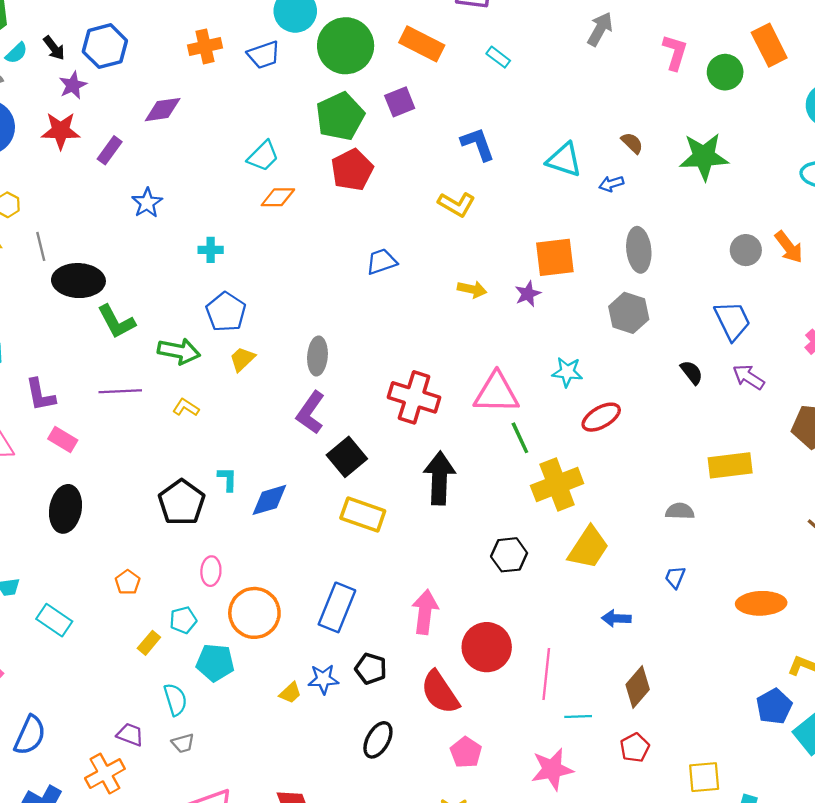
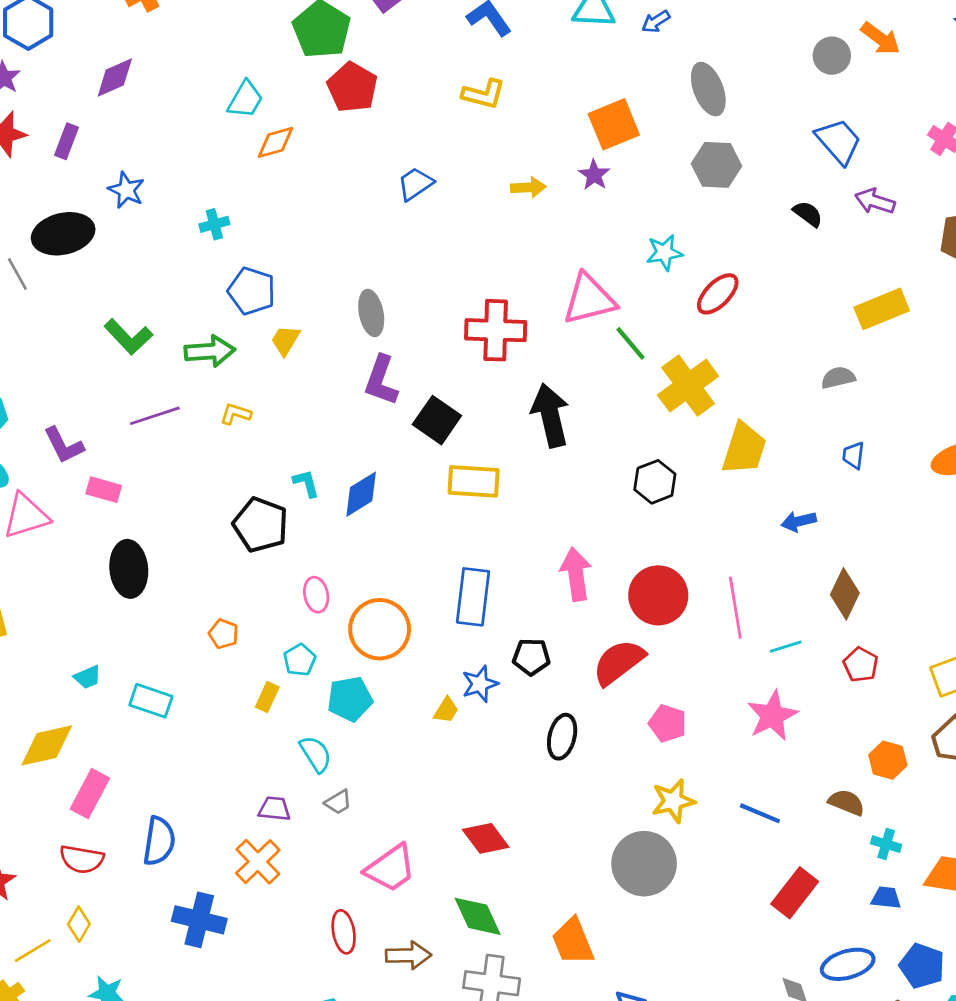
black ellipse: (78, 281) -> (63, 234), moved
red semicircle: (440, 692) -> (619, 662), turned 102

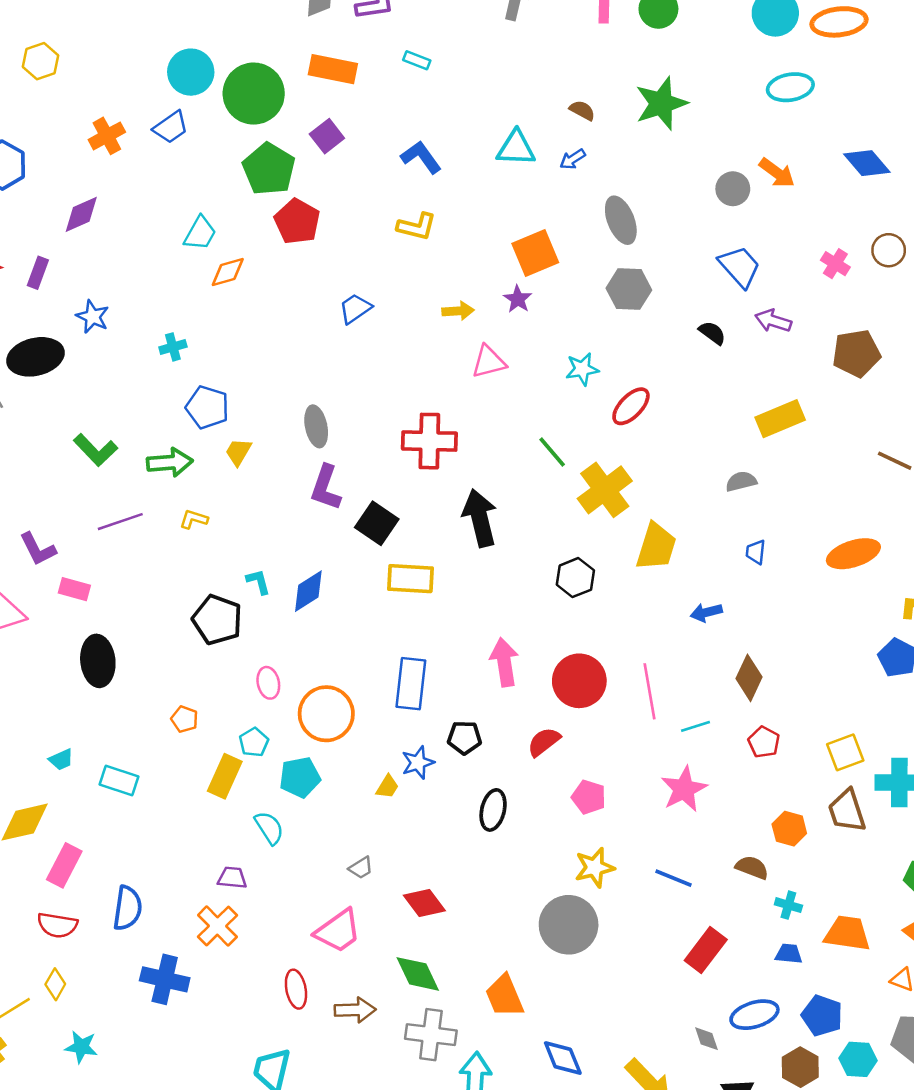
pink triangle: (589, 299) -> (489, 362), moved, size x0.7
red semicircle: (619, 662) -> (544, 742), size x0.7
yellow rectangle: (267, 697) -> (225, 776), size x1.6
gray trapezoid: (338, 802) -> (361, 868), moved

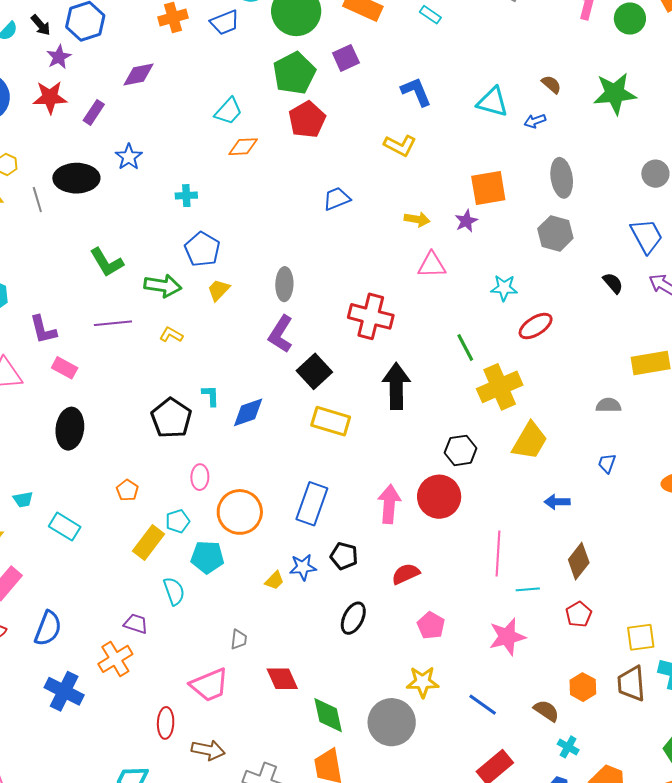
red circle: (579, 681) -> (439, 497), moved
gray trapezoid: (361, 868) -> (239, 639), turned -65
green diamond: (418, 974) -> (328, 715), moved

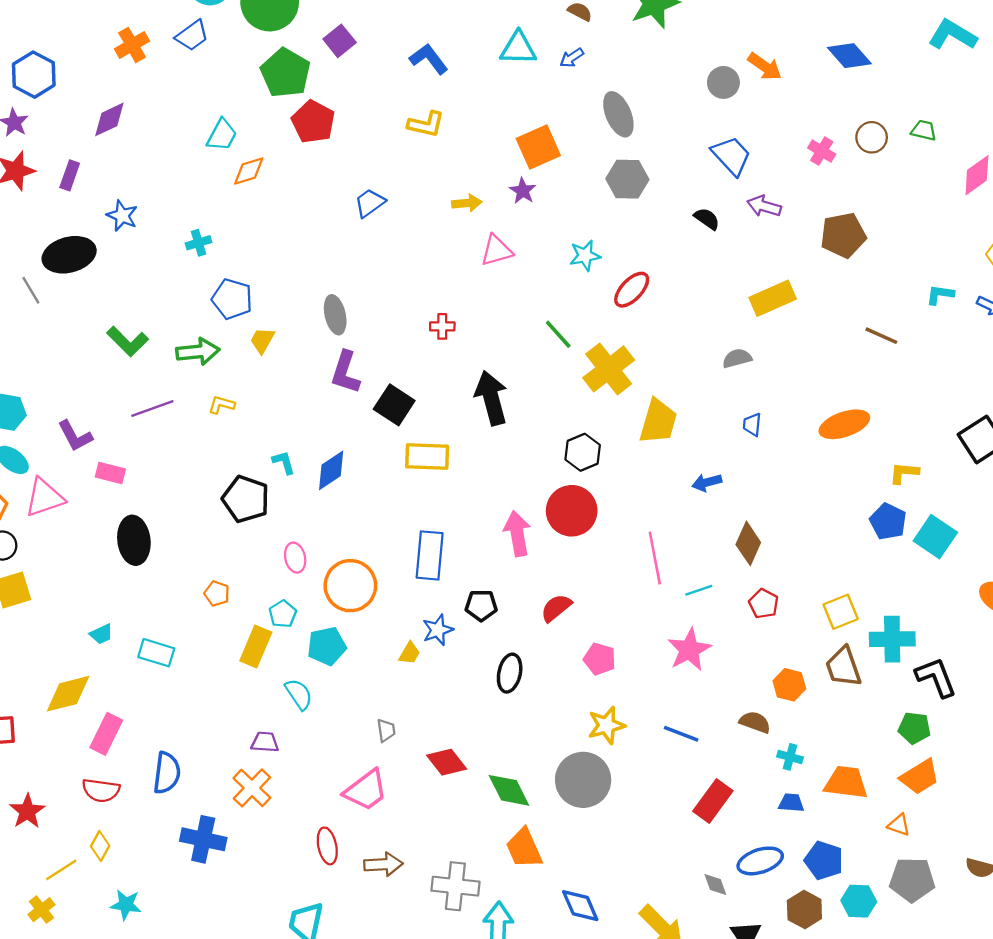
red cross: (371, 316) -> (442, 326), size x0.5

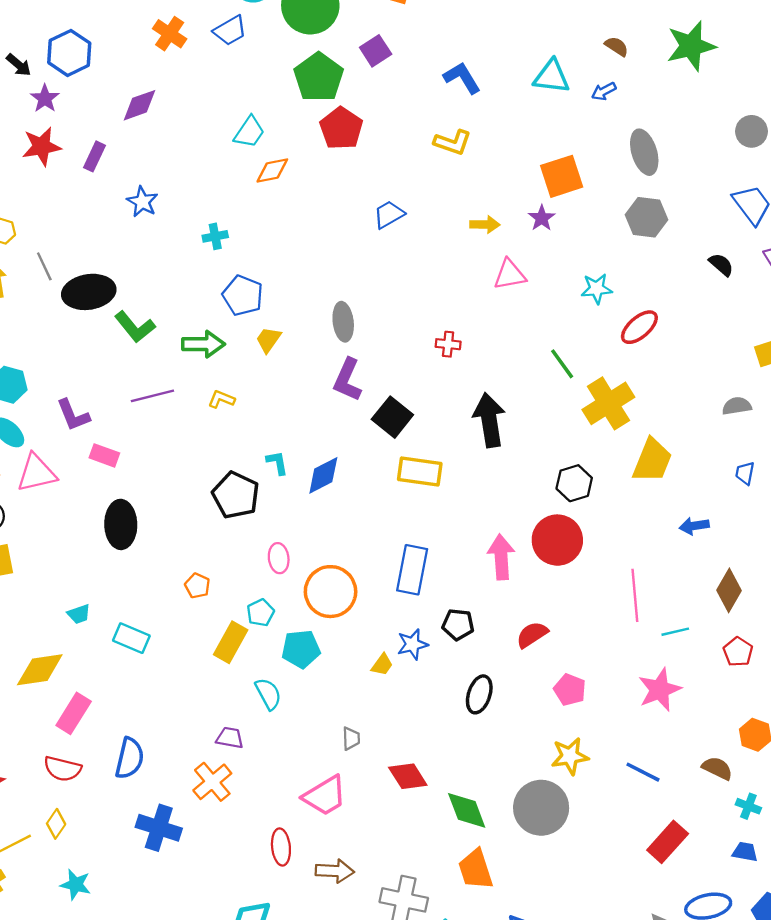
orange cross: (132, 45) -> (170, 34), turned -32
black ellipse: (69, 255) -> (89, 292), moved

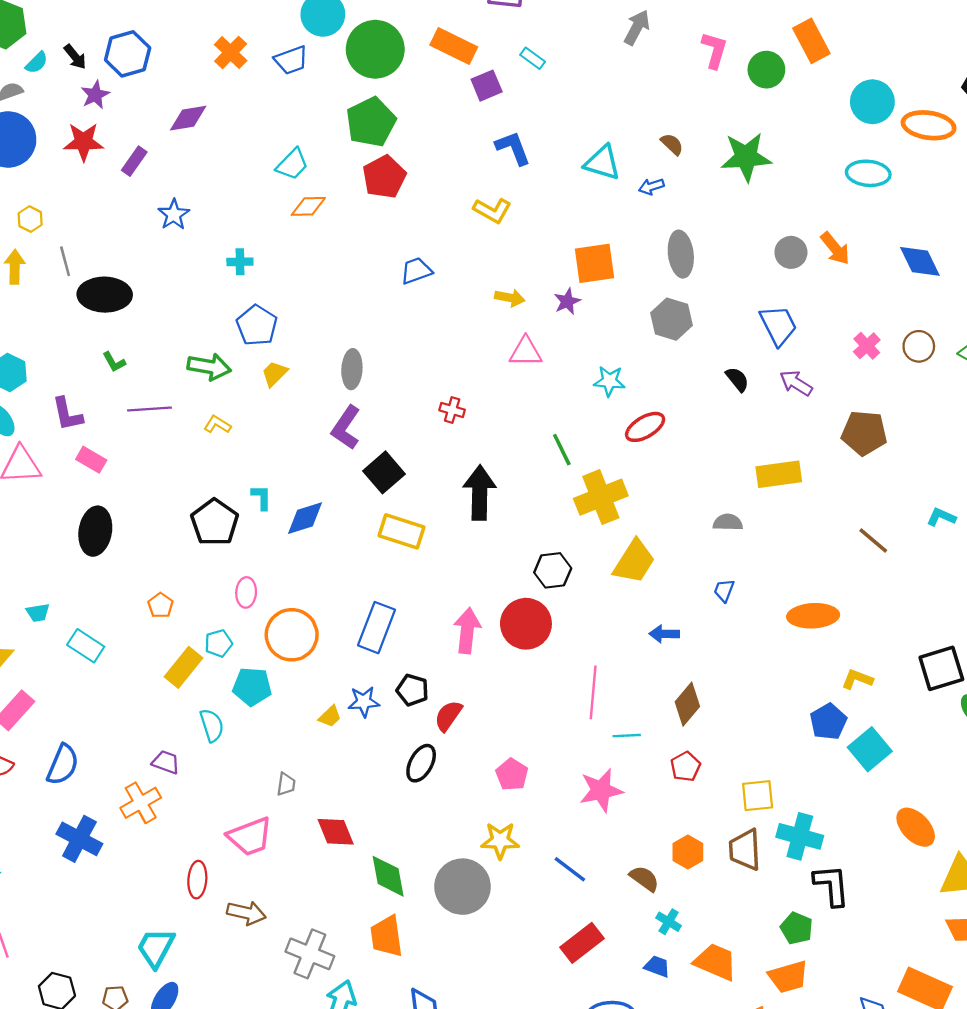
purple square: (376, 51) -> (487, 86), moved
green L-shape: (135, 327) -> (114, 362), moved, size x0.6
red semicircle: (532, 635) -> (448, 716), moved, turned -32

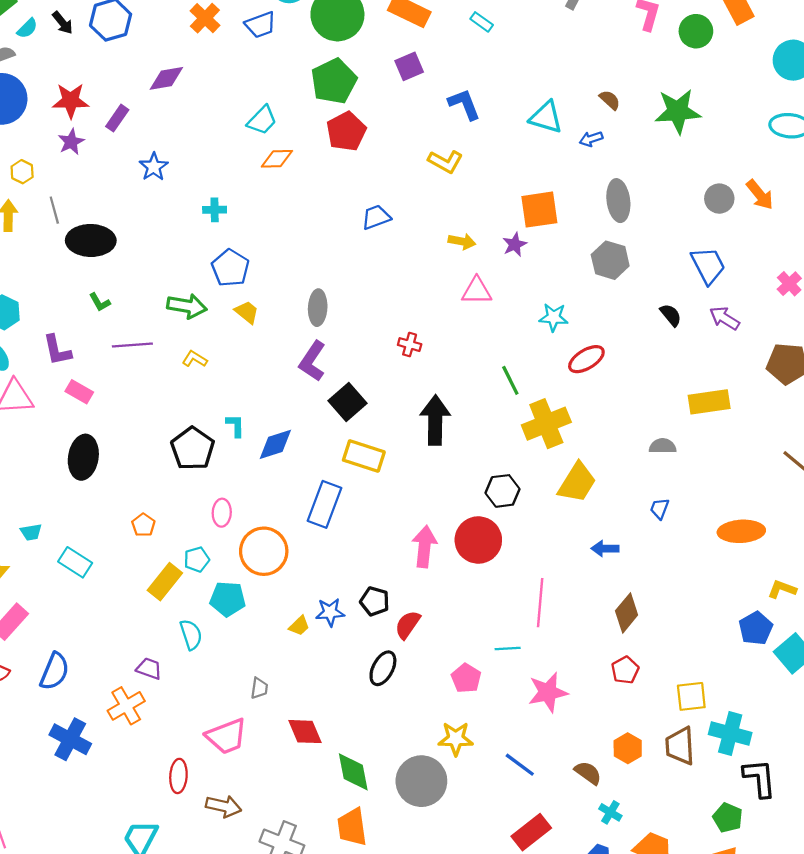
purple square: (487, 86) -> (409, 66), moved
purple star: (95, 95) -> (71, 142), moved
yellow trapezoid: (275, 374) -> (247, 312), turned 84
blue rectangle: (376, 628) -> (325, 504), moved
cyan line: (627, 736) -> (508, 649), moved

